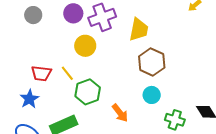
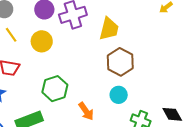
yellow circle: (85, 46) -> (42, 41), moved
yellow line: (67, 73) -> (11, 35), moved

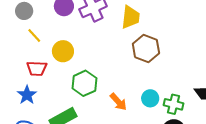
yellow circle: (42, 41) -> (63, 51), moved
cyan circle: (119, 95) -> (150, 98), moved

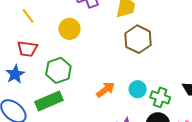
yellow circle: (63, 51) -> (69, 29), moved
green hexagon: (84, 83) -> (58, 70), moved
orange arrow: (118, 102) -> (106, 90), turned -90

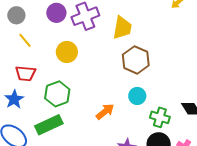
cyan circle: (138, 89) -> (137, 96), moved

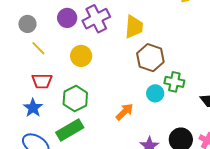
green cross: (160, 117) -> (174, 82), moved

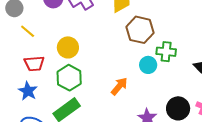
yellow circle: (81, 56) -> (68, 47), moved

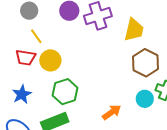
yellow circle: (68, 47) -> (50, 60), moved
red trapezoid: (34, 64) -> (26, 58), moved

